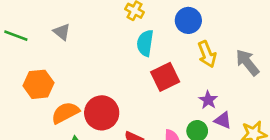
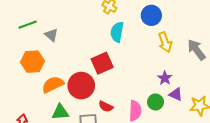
gray triangle: (62, 32) -> (51, 35), moved
green line: (16, 36) -> (28, 25), moved, turned -42
red square: (165, 77) -> (102, 63), moved

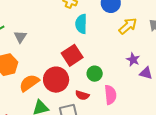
gray triangle: (51, 35) -> (20, 37), turned 32
yellow arrow: (165, 42) -> (128, 26), turned -102
green circle: (156, 102) -> (95, 74), moved

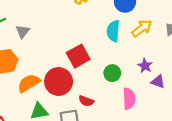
cyan semicircle: (81, 24) -> (113, 31), moved
green circle: (95, 74) -> (112, 73), moved
pink semicircle: (110, 95) -> (129, 99), moved

